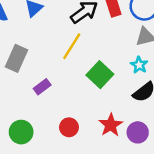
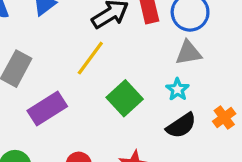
purple rectangle: (42, 87) -> (47, 108), size x1.6

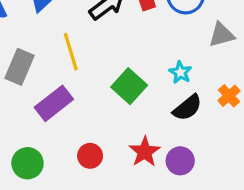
gray triangle: (188, 53) -> (222, 35), moved
yellow line: (90, 58) -> (71, 52), moved, turned -48

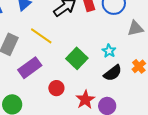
yellow line: (71, 52) -> (41, 36), turned -40
red circle: (90, 156) -> (56, 88), moved

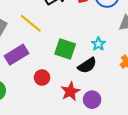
green square: (77, 58) -> (65, 49), turned -30
black semicircle: (113, 73) -> (87, 65), moved

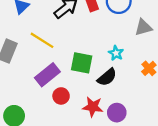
purple rectangle: (17, 55) -> (47, 75), moved
red star: (70, 91) -> (93, 107), turned -30

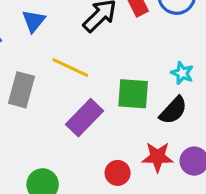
red circle: (61, 96) -> (118, 173), moved

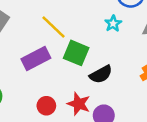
yellow line: (70, 68) -> (54, 27), moved
cyan star: (182, 73) -> (113, 24), moved

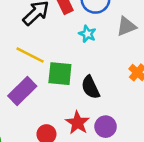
black semicircle: (101, 74) -> (90, 87), turned 110
red star: (79, 104) -> (78, 123), turned 30

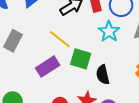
cyan star: (87, 34) -> (109, 32), size x1.5

